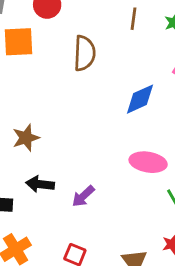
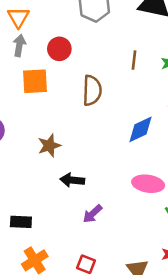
brown star: (26, 138) -> (49, 146), moved
black arrow: (40, 184) -> (72, 180), moved

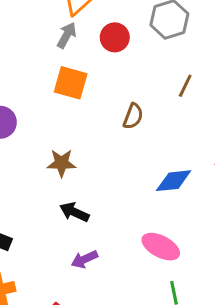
red circle: (59, 49) -> (115, 37), moved
brown line: (134, 60) -> (185, 86), moved
brown semicircle: (92, 90) -> (133, 116), size x0.7

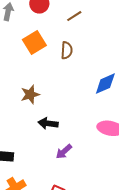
orange square: (71, 83) -> (34, 42), moved, turned -30
brown line: (185, 86) -> (74, 16), moved, turned 49

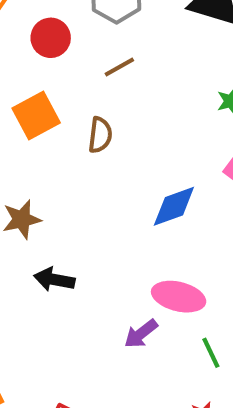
purple arrow: (64, 152) -> (141, 334), moved

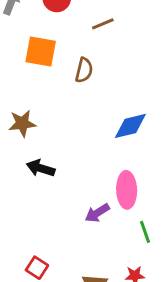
orange square: (36, 115) -> (41, 51), turned 32
pink ellipse: (179, 297) -> (127, 190), turned 68

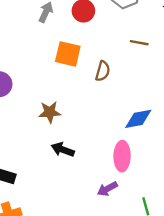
brown line: (103, 24) -> (139, 43), moved, turned 30
pink ellipse: (127, 190) -> (122, 156), moved

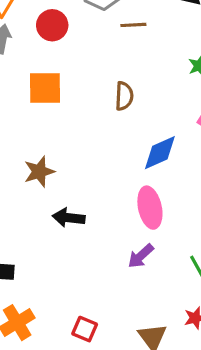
brown line: (139, 43) -> (133, 25), moved
brown semicircle: (103, 71) -> (124, 96), moved

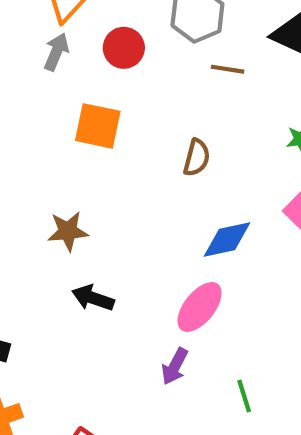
pink ellipse: (150, 208) -> (200, 307), turned 39
purple arrow: (141, 256) -> (175, 366), turned -32

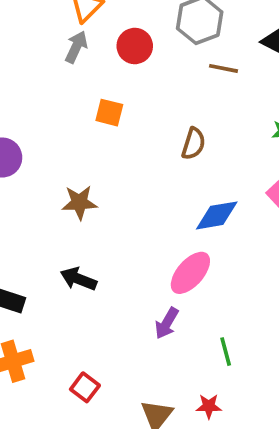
orange square: (98, 126) -> (109, 113), size x0.7
black arrow: (93, 298) -> (78, 279), moved

